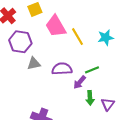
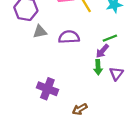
green line: (92, 70) -> (110, 38), moved
purple arrow: (80, 82) -> (102, 51), moved

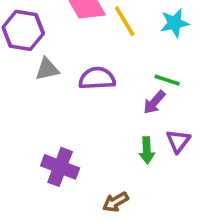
green line: (110, 38) -> (167, 80), turned 40
green arrow: (98, 67) -> (147, 150), moved

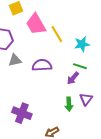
cyan star: (174, 23) -> (82, 44), moved

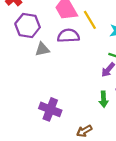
purple semicircle: (42, 65) -> (68, 36), moved

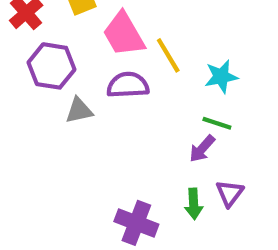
purple cross: (50, 109) -> (136, 223), moved

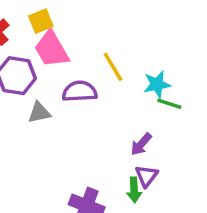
pink trapezoid: (124, 34) -> (51, 49), moved
green line: (217, 123) -> (169, 104), moved
purple triangle: (230, 193) -> (146, 176), moved

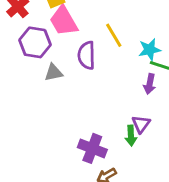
purple semicircle: (80, 91) -> (87, 55), turned -88
purple arrow: (141, 144) -> (150, 84), moved, turned -30

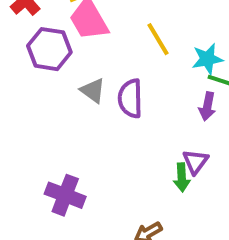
purple semicircle: (87, 55) -> (130, 98), moved
gray triangle: (54, 73) -> (93, 91), moved, turned 48
purple cross: (92, 148) -> (65, 195), moved

